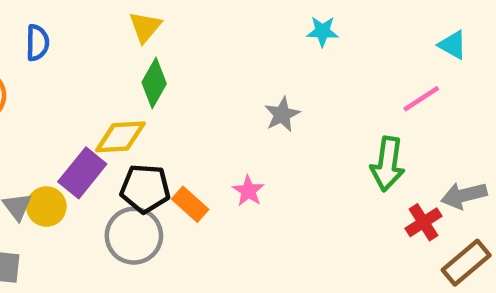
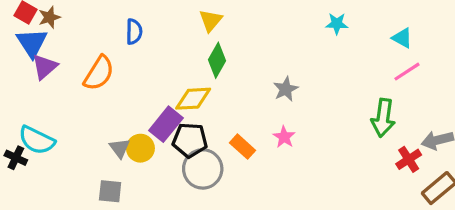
cyan triangle: (453, 45) -> (402, 38), moved
gray star: (282, 114) -> (286, 89), moved
black pentagon: (145, 189) -> (190, 140), moved

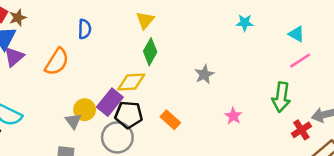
pink star: (284, 137) -> (233, 116), moved
yellow circle: (140, 148) -> (85, 110), moved
gray circle: (203, 169) -> (117, 137), moved

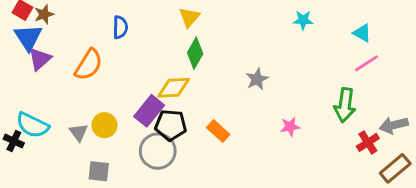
yellow circle: (85, 110) -> (104, 125), moved
pink star: (233, 116) -> (290, 127), turned 30
gray triangle: (73, 121) -> (79, 132), moved

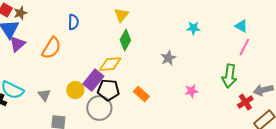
cyan star: (303, 20) -> (193, 28), moved
pink line: (366, 63) -> (244, 47), turned -30
yellow circle: (104, 125) -> (75, 90), moved

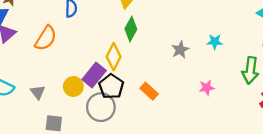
cyan star: (193, 28) -> (215, 42), moved
yellow diamond: (110, 64) -> (114, 57), turned -60
black pentagon: (108, 90) -> (111, 86), turned 30

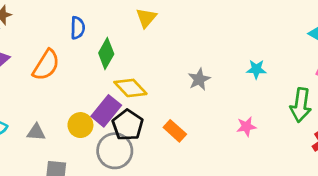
green diamond: (131, 29) -> (106, 54), moved
gray star: (180, 50) -> (199, 79), moved
yellow diamond: (114, 57) -> (130, 88), turned -70
gray triangle: (38, 92) -> (36, 132), turned -49

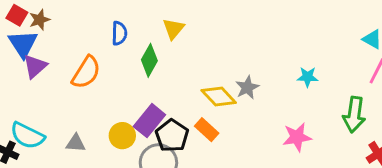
yellow triangle: (146, 18) -> (174, 29), moved
yellow diamond: (130, 88) -> (219, 96), moved
pink star: (246, 127) -> (297, 137), size x1.4
orange rectangle: (175, 131) -> (207, 130), moved

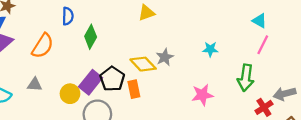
yellow triangle: (174, 29) -> (146, 13), moved, turned 30
orange rectangle: (207, 130) -> (134, 89), turned 36
black pentagon: (172, 136) -> (112, 79), moved
gray triangle: (76, 143) -> (35, 85), moved

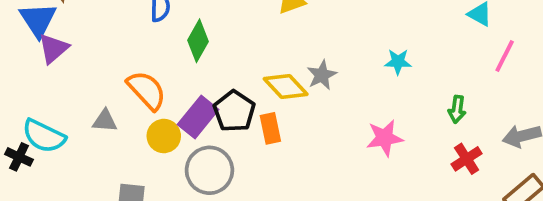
pink line: (263, 45) -> (505, 56), moved
orange semicircle: (43, 46) -> (147, 90), moved, turned -75
green arrow: (246, 78) -> (457, 109), size x0.6
red cross: (264, 107) -> (467, 159), moved

